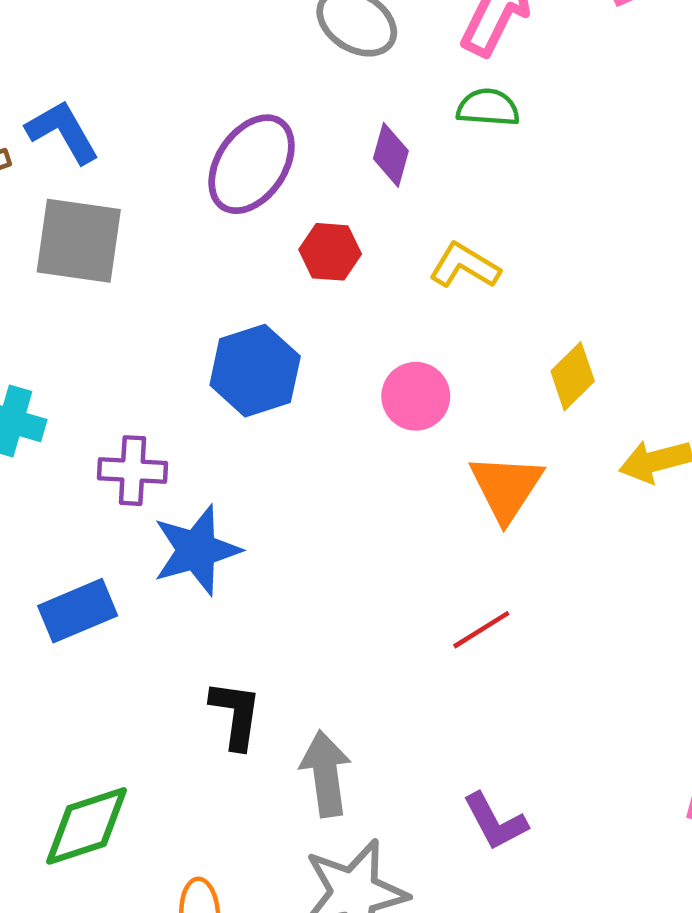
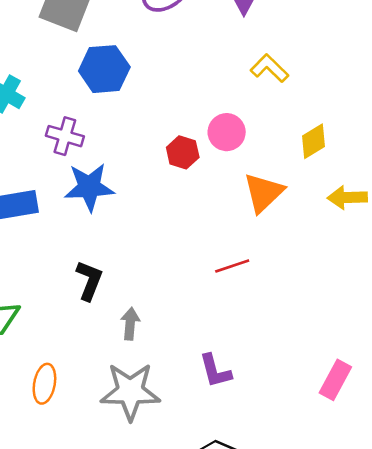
red hexagon: (330, 252) -> (183, 152), moved
blue hexagon: (255, 371) -> (104, 69), moved
gray arrow: (326, 774) -> (130, 324), size x0.7

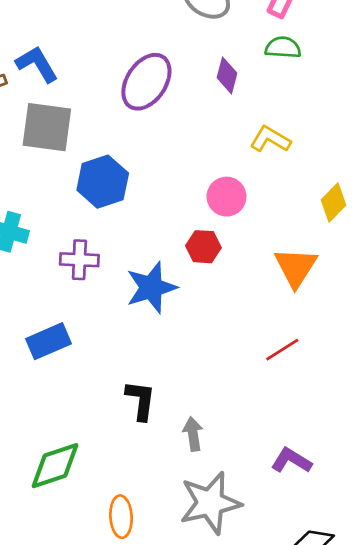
pink circle: (227, 132) -> (226, 197), moved
blue star: (89, 187) -> (151, 288), moved
purple L-shape: (215, 371) -> (291, 461), turned 150

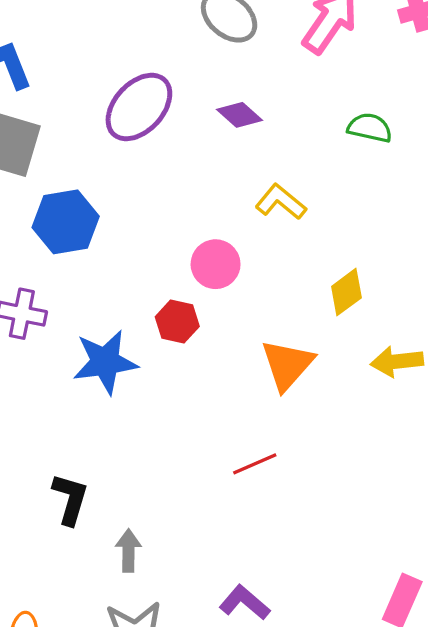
green semicircle: (283, 48) -> (370, 128), moved
purple diamond: (227, 75) -> (240, 115), turned -72

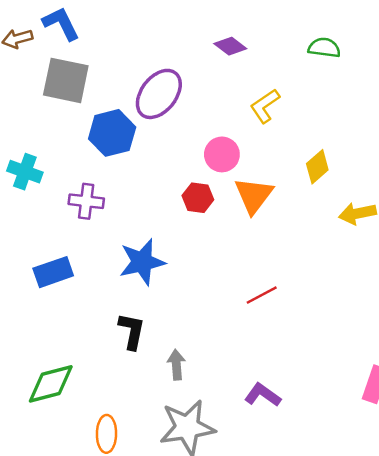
purple ellipse: (139, 107) -> (159, 94), moved
yellow L-shape: (281, 202) -> (265, 106), turned -69
blue star: (105, 362) -> (142, 262), moved
orange triangle: (287, 365) -> (254, 195), moved

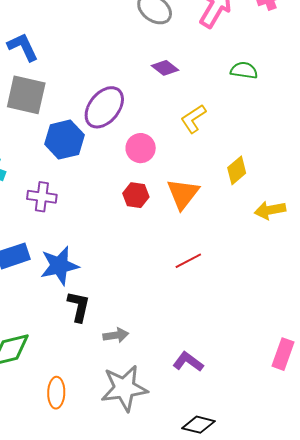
pink circle: (222, 154) -> (141, 148), moved
blue star: (142, 262) -> (59, 266), moved
red line: (262, 295) -> (188, 261), moved
gray arrow: (176, 365) -> (116, 335), turned 85

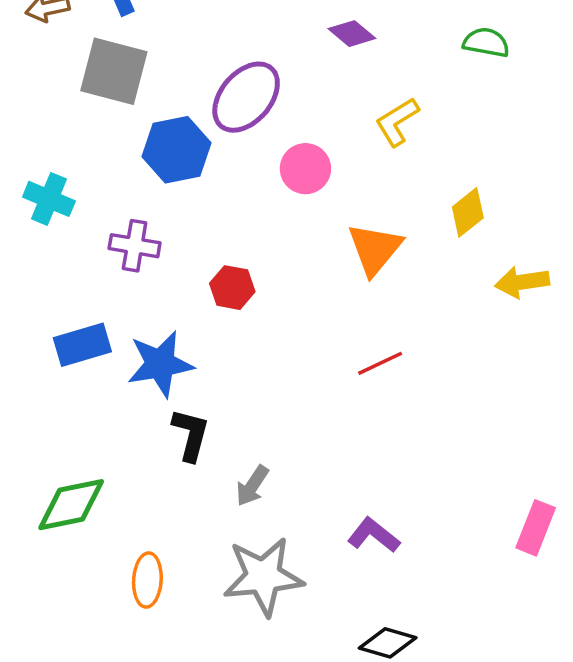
red hexagon: (136, 195) -> (232, 288), moved
gray arrow: (116, 335) -> (252, 486), turned 130

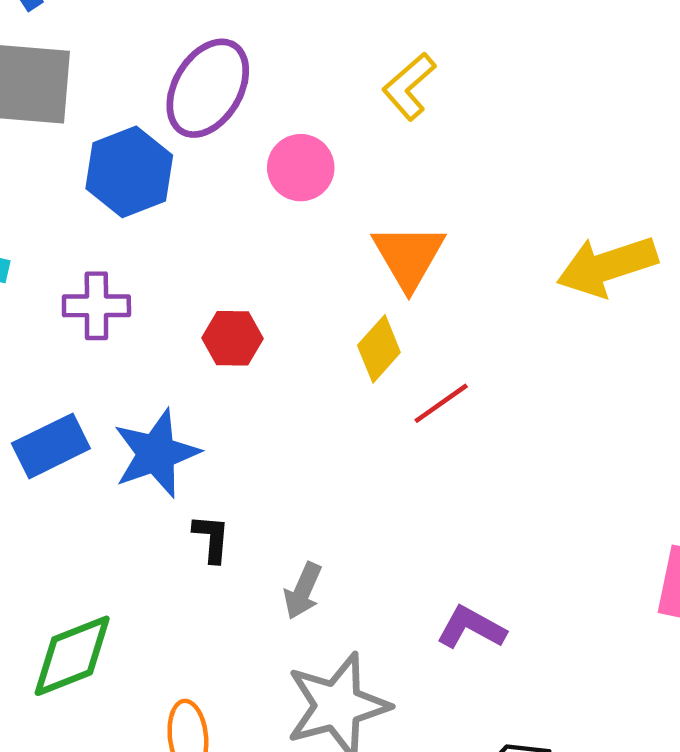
yellow diamond: (468, 212) -> (379, 349), moved
yellow arrow: (522, 282) -> (607, 266), size x1.4
black L-shape: (191, 435) -> (211, 538), size x0.7

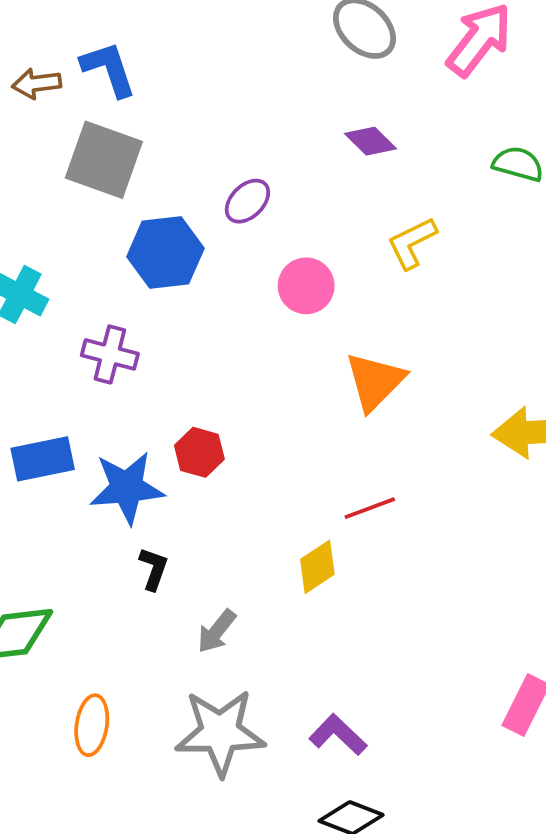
purple ellipse: (208, 88) -> (247, 201), size x0.6
red hexagon: (232, 338) -> (199, 452), moved
yellow diamond: (379, 349) -> (317, 567), moved
purple L-shape: (471, 628) -> (338, 735), moved

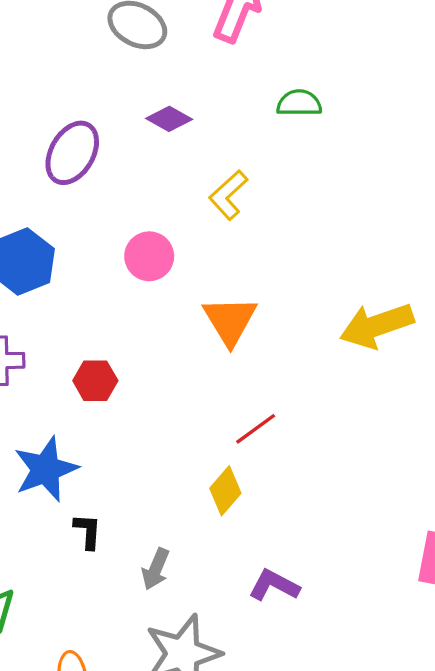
purple ellipse: (247, 201) -> (72, 153), moved, size x1.5
red hexagon: (199, 452) -> (95, 381), moved
purple L-shape: (338, 735) -> (274, 585), moved

